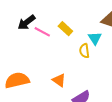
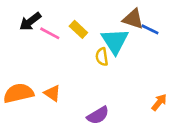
cyan triangle: (95, 38) -> (115, 41), size x1.6
orange triangle: (59, 80) -> (52, 93), moved

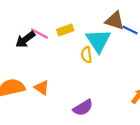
black arrow: (30, 22) -> (25, 39), moved
yellow rectangle: (78, 29) -> (65, 30), turned -63

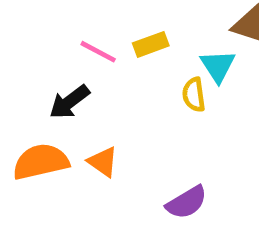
black arrow: (25, 39) -> (69, 102), moved
cyan triangle: (98, 41) -> (218, 66), size x0.7

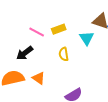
yellow semicircle: (194, 95) -> (64, 54), moved

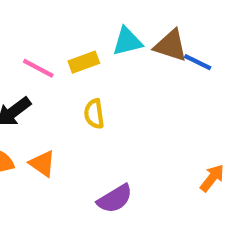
cyan triangle: (87, 38) -> (127, 41), moved, turned 49

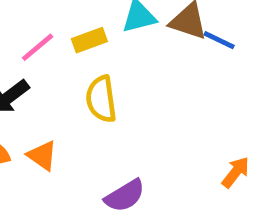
pink line: (38, 68) -> (38, 47), turned -68
yellow semicircle: (94, 114) -> (101, 99), size x1.4

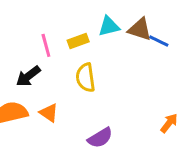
pink line: (38, 47) -> (46, 45), turned -65

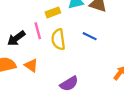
blue line: (159, 41) -> (90, 36), moved
pink line: (46, 45) -> (38, 31), moved

